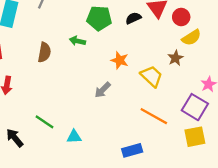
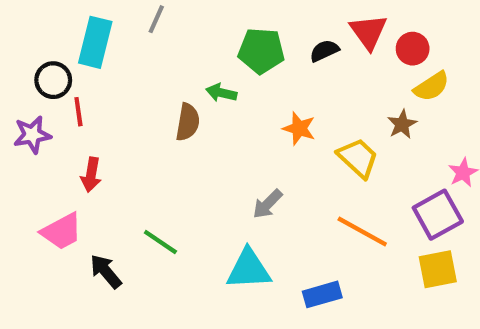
brown semicircle: (44, 52) -> (188, 122), moved
gray arrow: (103, 90) -> (268, 204), moved
purple square: (195, 107) -> (438, 215), turned 30
cyan triangle: (74, 137) -> (249, 269), moved, size x1.6

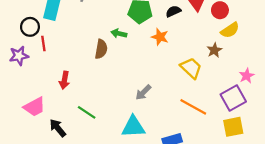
orange star: (299, 128) -> (160, 37), moved
red arrow: (91, 175) -> (64, 80), moved

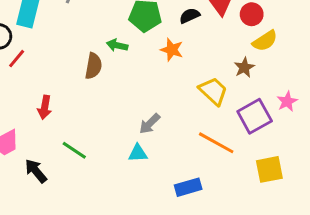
red line: (43, 44) -> (17, 59), turned 48
purple square: (233, 98) -> (255, 116), moved
cyan triangle: (133, 127) -> (138, 153), moved, size x0.6

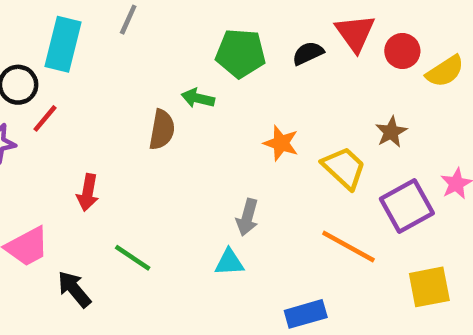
yellow semicircle: (265, 41) -> (445, 71), moved
orange star: (172, 50) -> (281, 143), moved
gray arrow: (150, 124) -> (247, 217), turned -30

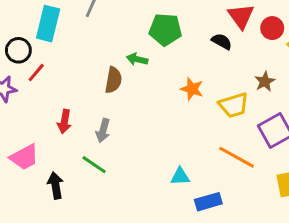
black semicircle: (308, 53) -> (222, 41), moved, turned 54
yellow trapezoid: (344, 168) -> (234, 105), turned 120
gray arrow: (247, 217) -> (103, 130), moved
cyan triangle: (229, 262) -> (180, 176), moved
black arrow: (74, 289) -> (55, 185), turned 30

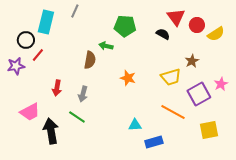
orange star: (192, 89) -> (128, 78), moved
black arrow: (55, 185) -> (51, 131), size x1.4

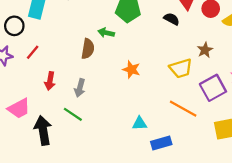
red line: (38, 55) -> (33, 52), moved

